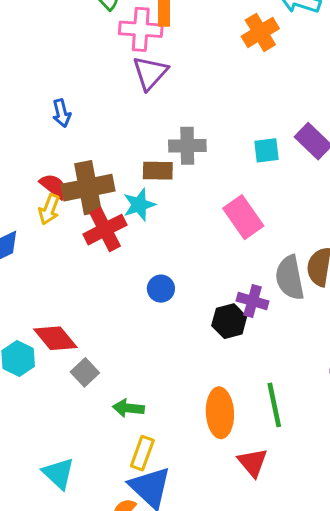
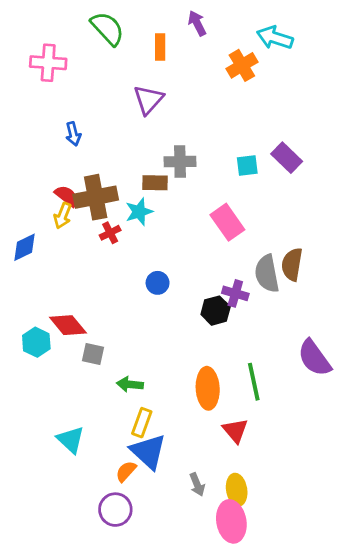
pink cross: (141, 29) -> (48, 63), moved
red cross: (105, 230) -> (110, 233), size x0.6
gray square: (85, 372) -> (93, 354), turned -35

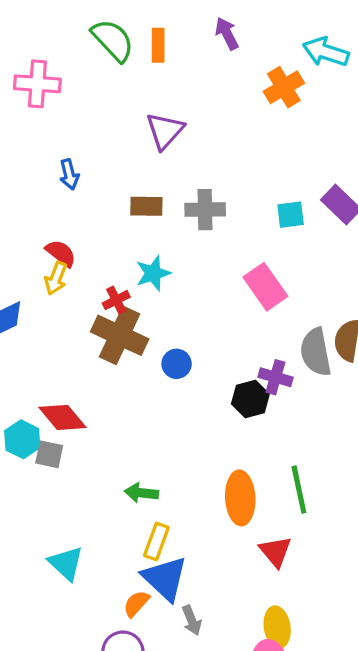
orange rectangle: (160, 47) -> (158, 45), moved
brown rectangle: (155, 183) -> (146, 206), moved
brown cross: (96, 197) -> (120, 335), moved, turned 36
gray square: (93, 354) -> (49, 454), moved
gray arrow: (197, 485) -> (192, 620), moved

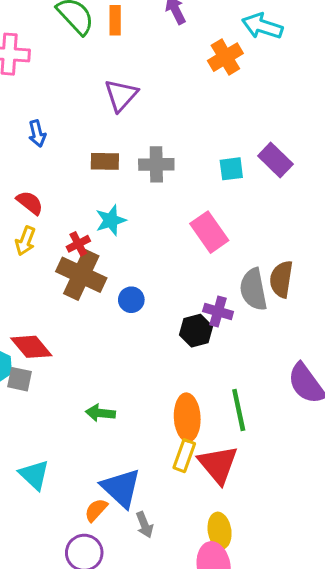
yellow arrow: (56, 278) -> (25, 241), moved
yellow rectangle: (156, 542) -> (184, 456), moved
red triangle: (275, 552) -> (218, 464), size x1.4

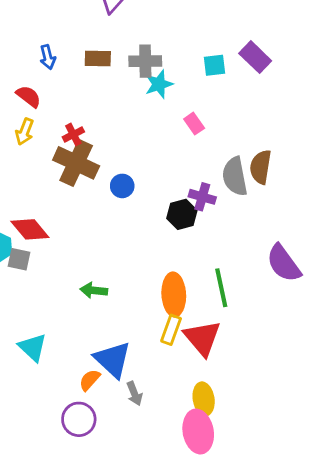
blue arrow: (37, 134) -> (48, 57), moved
cyan star: (111, 220) -> (159, 84), moved
pink rectangle: (209, 232) -> (194, 124), size x0.6

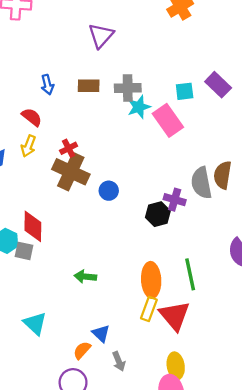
pink rectangle: (194, 124) -> (168, 120), moved, size x1.8
red diamond: (30, 229) -> (33, 226), turned 40
blue triangle: (113, 360) -> (101, 333), size x0.6

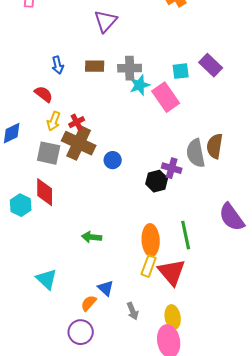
yellow arrow: (28, 146) -> (54, 121), moved
gray square: (24, 251) -> (49, 153), moved, size x1.4
gray arrow: (119, 361) -> (133, 311), moved

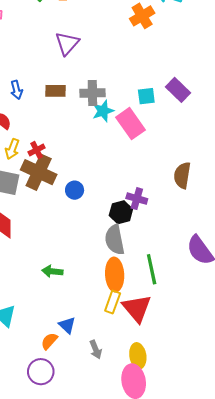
gray semicircle: (196, 153) -> (115, 240), moved

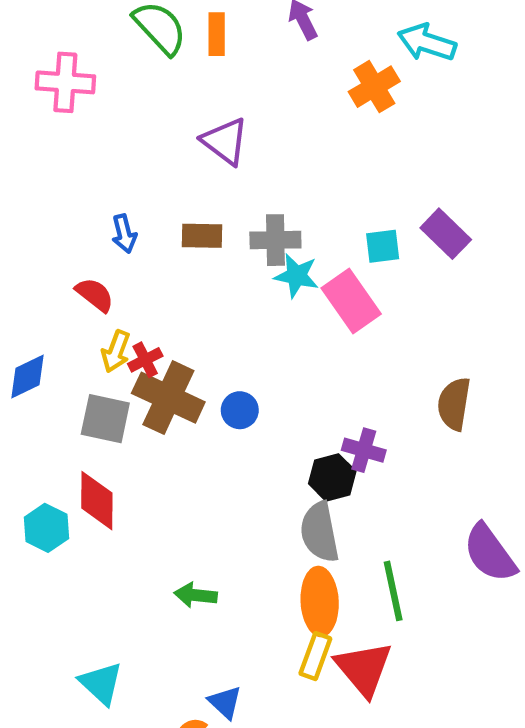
purple triangle: (67, 43) -> (225, 141), turned -35
cyan star: (103, 111) -> (296, 276), turned 30
red cross: (37, 150) -> (145, 360), moved
blue circle: (75, 190) -> (240, 410), moved

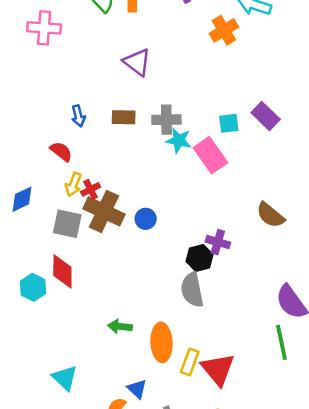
brown semicircle: (454, 404) -> (270, 215), turned -60
green line: (393, 591) -> (281, 342), moved
orange ellipse: (320, 601) -> (162, 342), moved

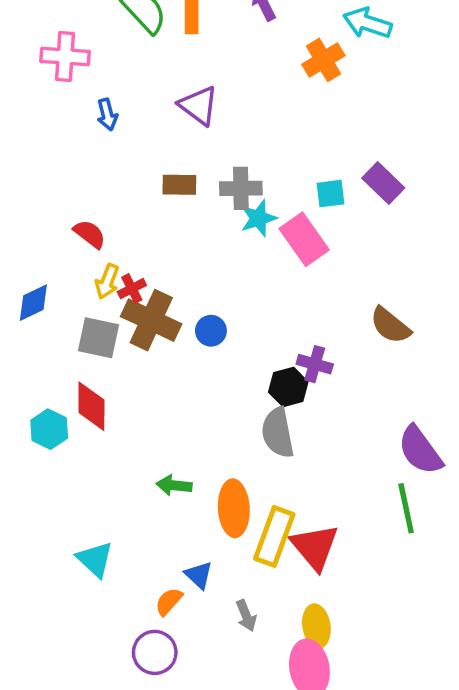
blue arrow: (78, 116) -> (107, 114), moved
cyan star: (179, 140) -> (258, 218), turned -30
yellow rectangle: (190, 362) -> (274, 536), size x1.5

